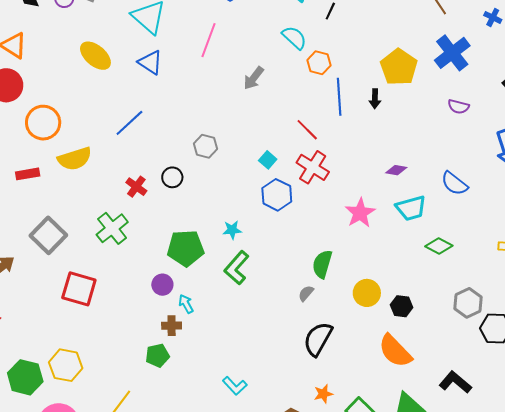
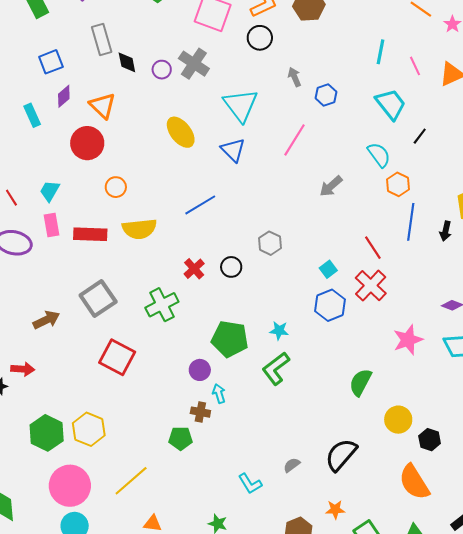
orange circle: (43, 123) -> (116, 187), size x0.6
red rectangle: (28, 174) -> (90, 234), size x1.4
gray semicircle: (306, 293) -> (292, 465), moved

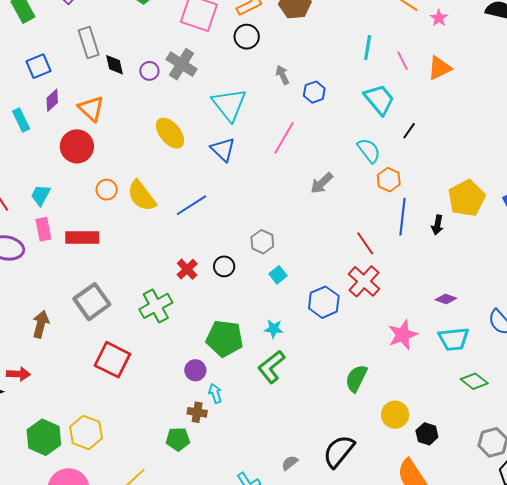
yellow semicircle: (139, 229) -> (142, 196), moved, turned 60
cyan square: (328, 269) -> (278, 275), moved
brown arrow: (46, 320) -> (41, 324), turned -48

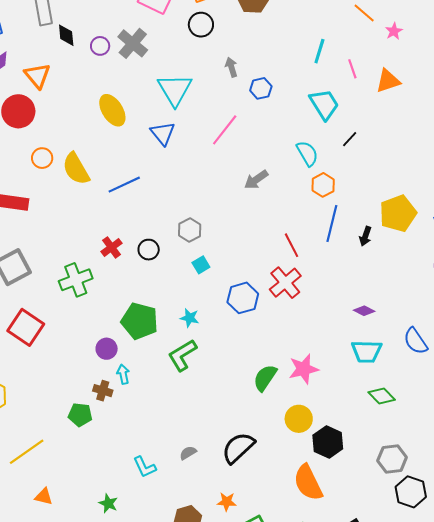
pink star: (403, 335) -> (304, 369), moved
black hexagon: (427, 434) -> (328, 442), size x1.4

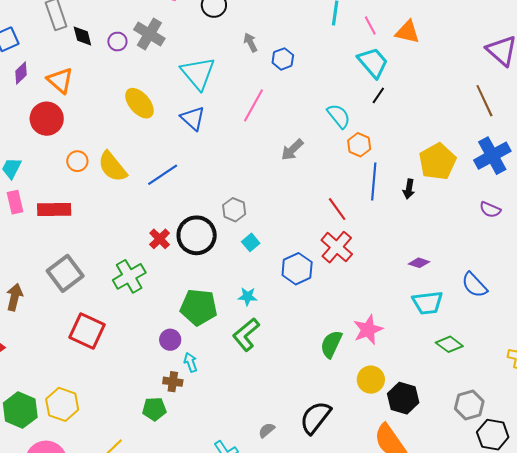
orange triangle: (388, 81) -> (407, 32), turned 40
cyan trapezoid: (324, 104) -> (373, 62), moved
black circle: (149, 250) -> (197, 235), size x1.8

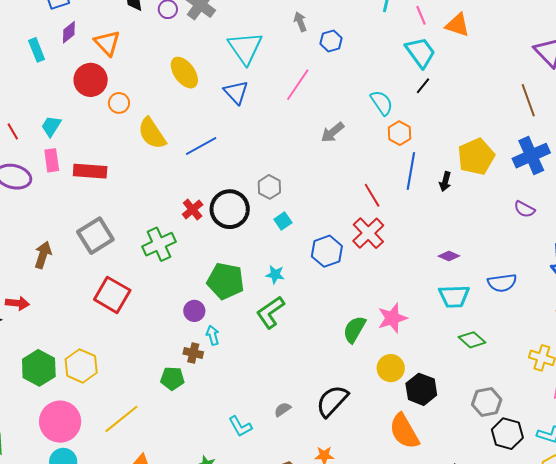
orange circle: (77, 161) -> (119, 103), moved
blue semicircle: (474, 285) -> (502, 283), turned -60

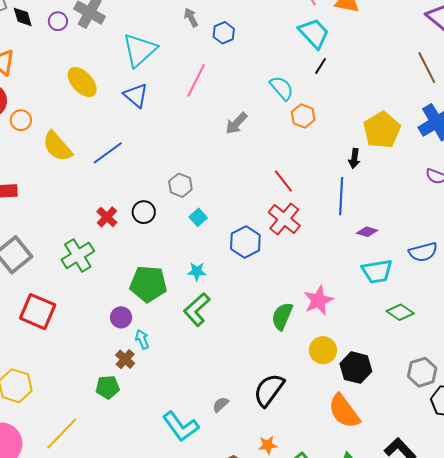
cyan triangle: (245, 48) -> (140, 50), turned 30
blue line: (411, 171) -> (341, 196), moved
black circle: (230, 209) -> (144, 212), size x0.6
brown cross: (193, 353) -> (125, 359), turned 36
cyan L-shape: (240, 426) -> (181, 427), size x1.5

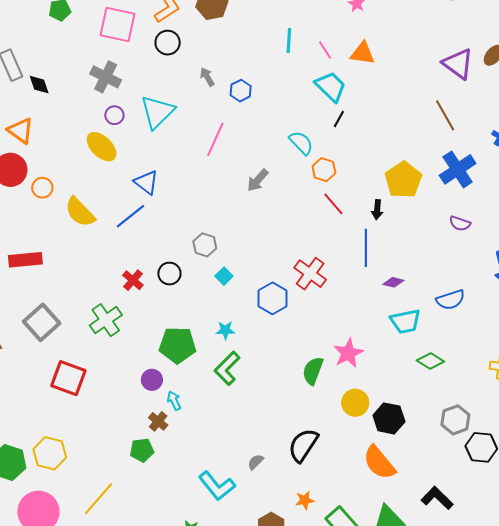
purple circle: (58, 21) -> (114, 115), moved
blue triangle: (136, 95) -> (146, 182), moved
red line: (283, 181) -> (333, 204), moved

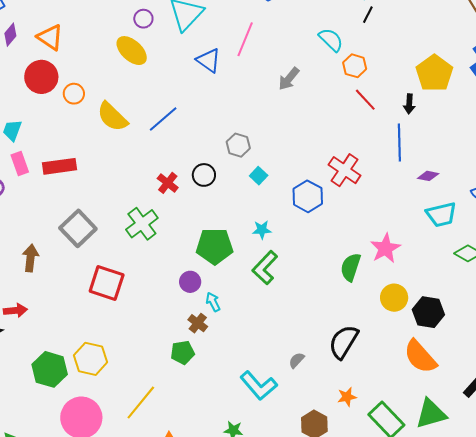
blue triangle: (146, 182) -> (209, 60), moved

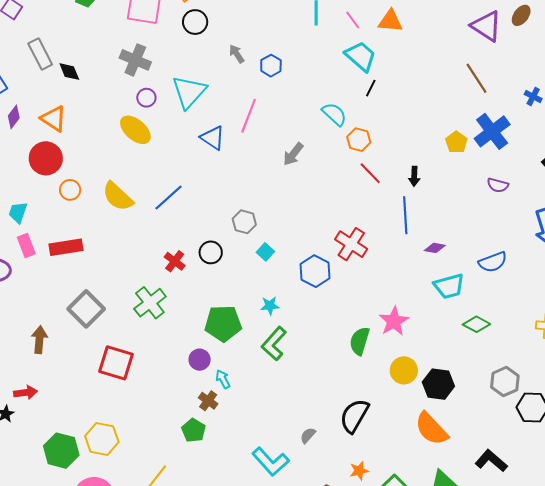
yellow pentagon: (434, 73) -> (456, 142), moved, size x0.6
orange circle: (74, 94) -> (70, 190), moved
green pentagon: (183, 352) -> (194, 430), turned -30

